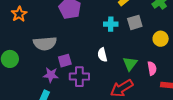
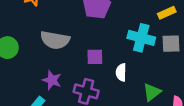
cyan cross: (111, 24) -> (141, 38), size x1.5
purple square: (65, 61) -> (95, 57), moved

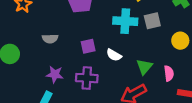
gray semicircle: (55, 40) -> (50, 39), size x0.6
white semicircle: (121, 72) -> (114, 55), turned -49

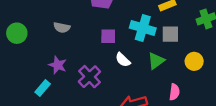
purple square: (88, 46) -> (108, 36), moved
green triangle: (144, 67) -> (156, 61), moved
purple cross: (87, 78) -> (89, 77), turned 30

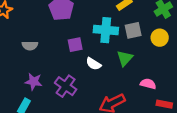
yellow circle: (194, 61) -> (160, 38), moved
pink semicircle: (174, 92) -> (148, 84), turned -70

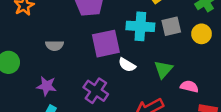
purple square: (75, 45) -> (106, 44), size x1.6
green triangle: (125, 58) -> (163, 69), moved
purple star: (34, 82) -> (47, 86), moved

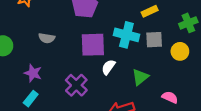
white semicircle: (127, 65) -> (108, 67), turned 84
pink semicircle: (189, 86) -> (170, 97), moved

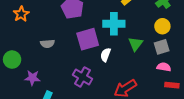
gray square: (154, 40) -> (162, 47), moved
purple star: (33, 73) -> (32, 78), moved
green triangle: (140, 77) -> (136, 44), moved

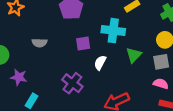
purple square: (88, 39) -> (83, 44), size x0.6

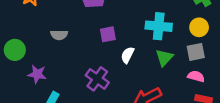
cyan cross: (113, 31) -> (159, 26), moved
green triangle: (134, 55) -> (164, 58), moved

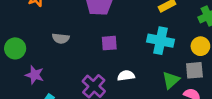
white semicircle: (128, 55) -> (126, 76), moved, turned 49
green triangle: (164, 58) -> (171, 80), moved

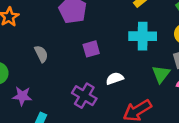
gray semicircle: (61, 38) -> (41, 54), turned -112

